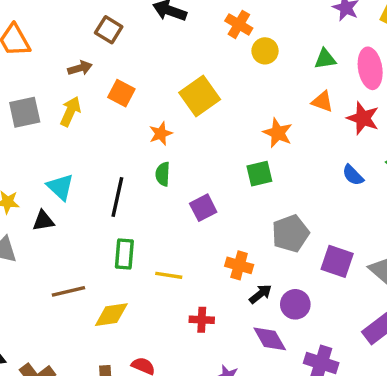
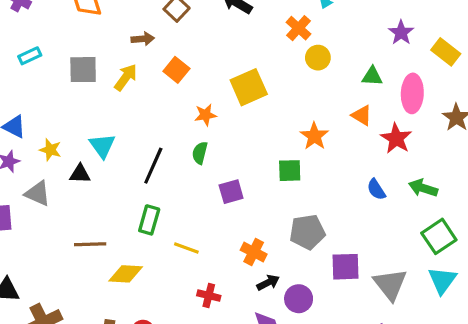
purple square: (337, 261) -> (345, 267), turned -32

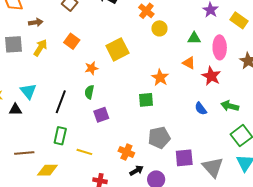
brown arrow: (143, 39) -> (36, 22), moved
purple square: (231, 192) -> (101, 115), moved

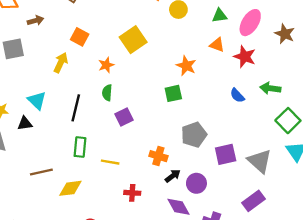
pink ellipse: (220, 47) -> (250, 23), turned 40
yellow arrow: (40, 48) -> (61, 63), moved

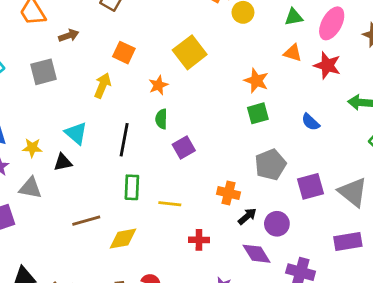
green square: (173, 93) -> (258, 113), moved
blue semicircle: (237, 95) -> (311, 122), moved
purple rectangle: (253, 201) -> (348, 241), turned 30

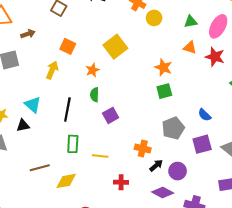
blue semicircle: (311, 122) -> (205, 115), moved
purple diamond: (257, 254) -> (163, 193), turned -30

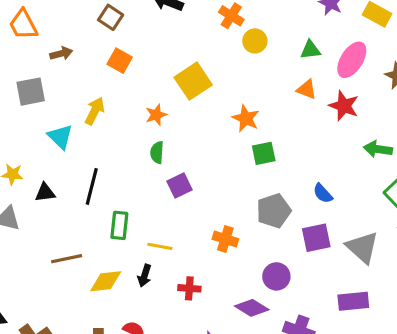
orange square: (68, 46) -> (120, 61), moved
orange star: (163, 67) -> (246, 118), moved
cyan triangle: (33, 105) -> (60, 137), moved
black line: (67, 109) -> (92, 186), moved
black arrow: (156, 165) -> (145, 276), moved, turned 144

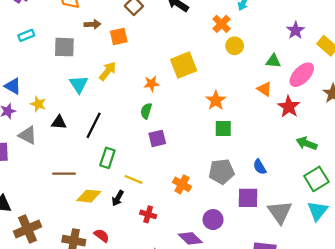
orange square: (120, 61) -> (119, 36), moved, turned 36

